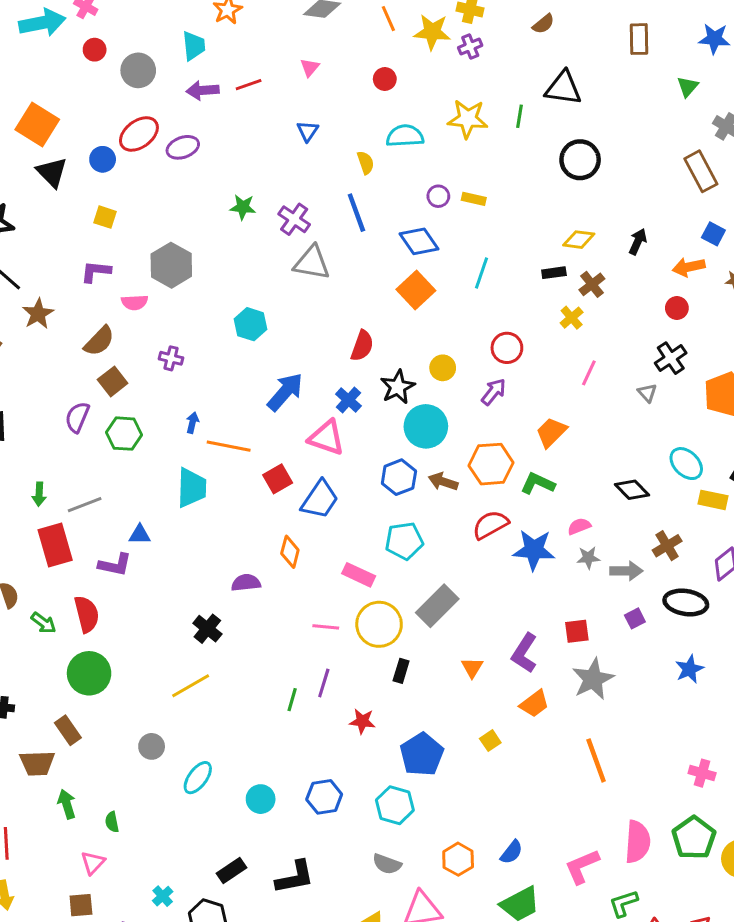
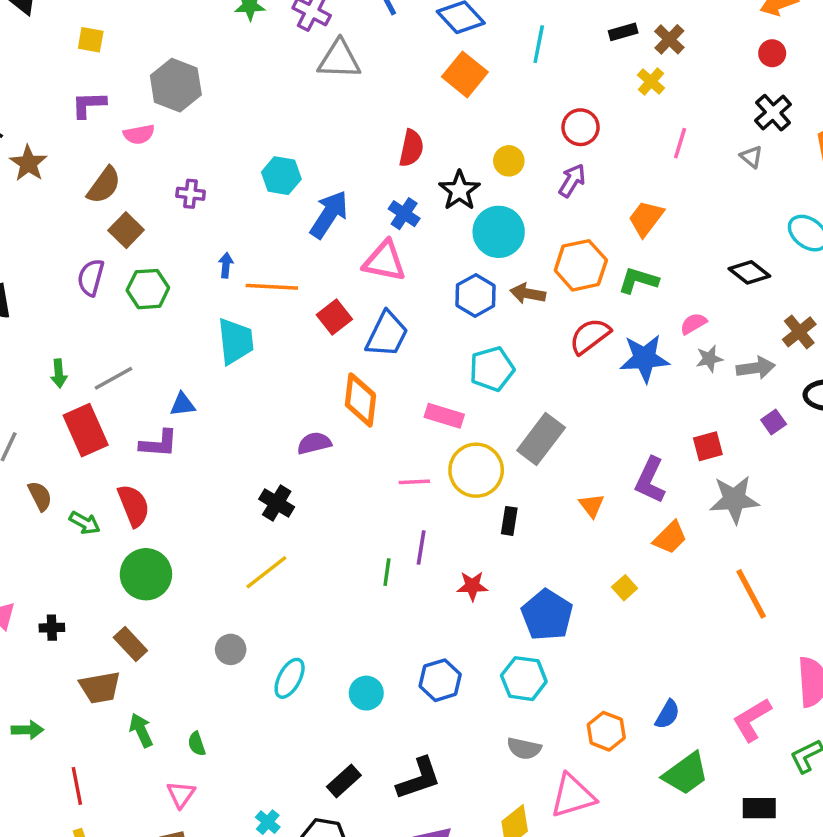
cyan hexagon: (251, 324) -> (281, 176), moved
orange diamond: (290, 552) -> (360, 400), size x1.4
gray star: (593, 679) -> (734, 499), turned 30

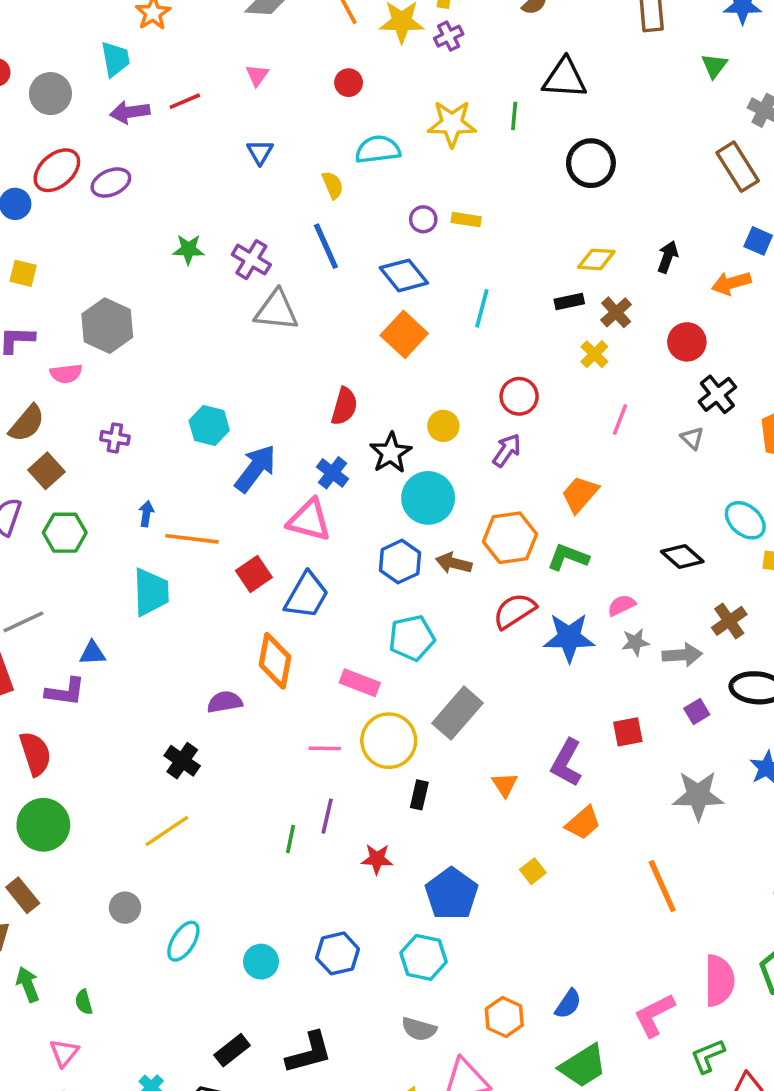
red circle: (772, 53) -> (687, 342), moved, size x1.4
gray star: (734, 499) -> (698, 795), moved

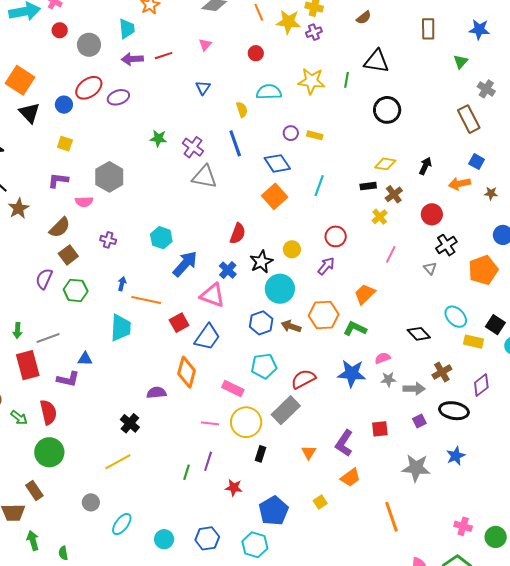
red semicircle: (514, 611) -> (303, 379), moved

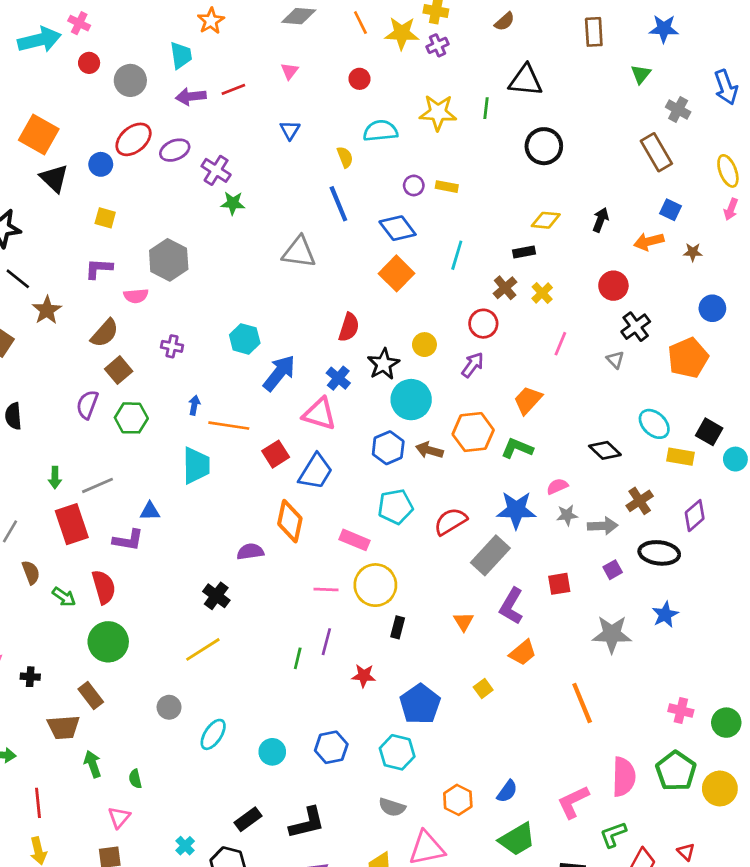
purple cross: (193, 147) -> (216, 170), moved
brown cross: (394, 194) -> (505, 288), moved
gray rectangle: (286, 410) -> (490, 555), moved

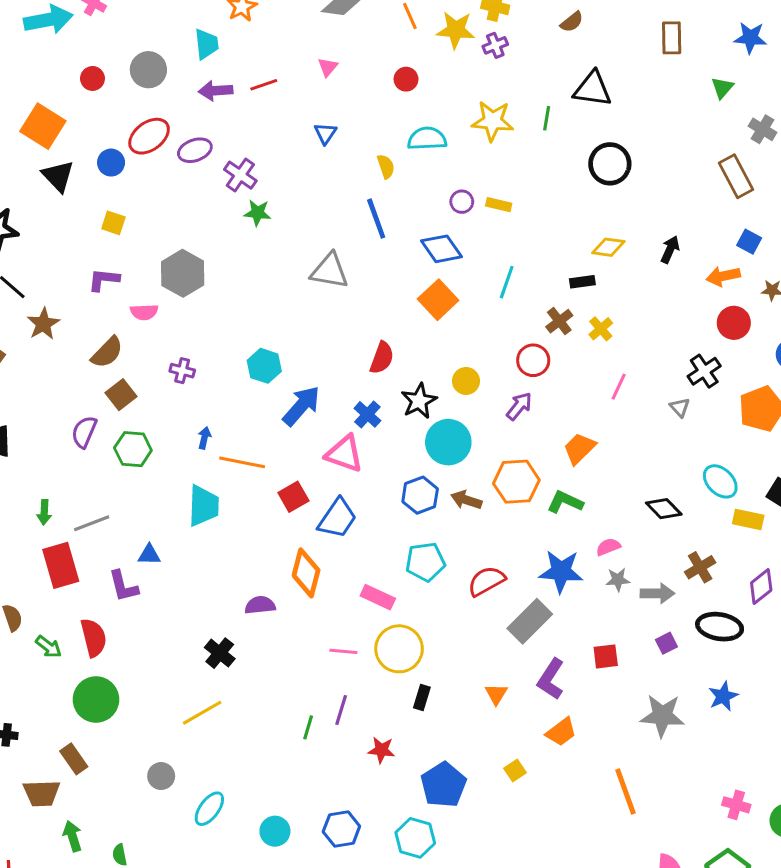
red circle: (89, 63) -> (92, 78), moved
red circle: (613, 286) -> (734, 323), moved
purple L-shape: (128, 540) -> (123, 586), turned 64

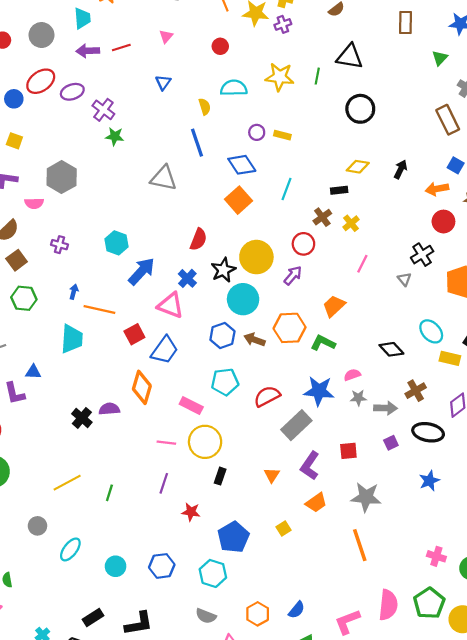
yellow circle: (466, 381) -> (256, 257), size x1.8
black cross: (220, 653) -> (82, 418), moved
gray star: (662, 716) -> (366, 497), moved
green line: (308, 727) -> (109, 493), moved

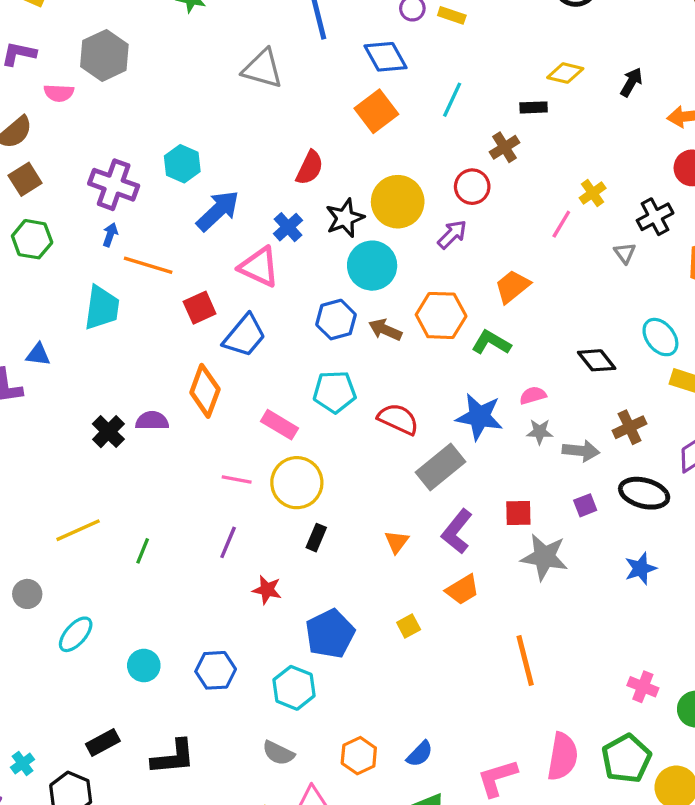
yellow cross: (351, 223) -> (593, 193), moved
purple cross: (59, 245) -> (114, 185), moved, size x1.8
red semicircle: (267, 396) -> (398, 419), turned 48
gray star: (366, 497) -> (544, 557), moved

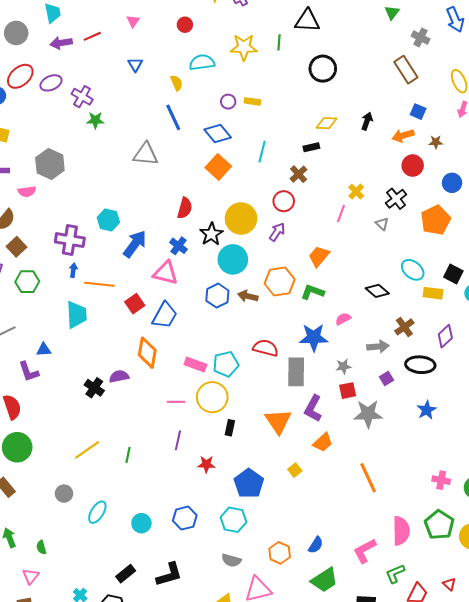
cyan pentagon: (335, 392) -> (226, 364), moved
gray star: (540, 432) -> (343, 366), moved
gray rectangle: (440, 467) -> (296, 372), turned -40
orange triangle: (397, 542) -> (278, 421), size x1.8

